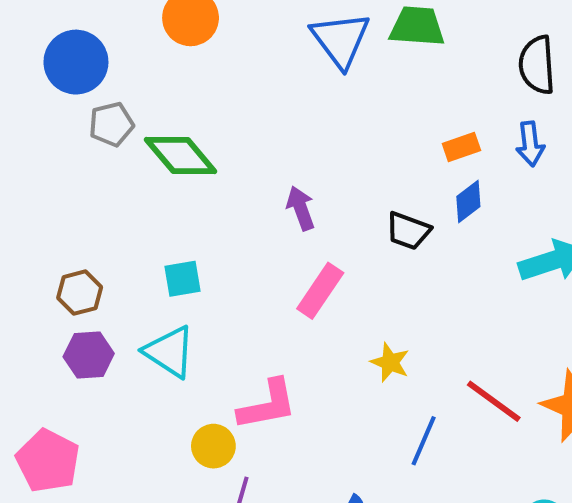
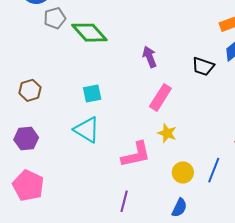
brown hexagon: (80, 293) -> (30, 90), moved
purple hexagon: (89, 355) -> (26, 139), moved
yellow star: (390, 362) -> (167, 133), moved
yellow circle: (213, 446) -> (183, 172), moved

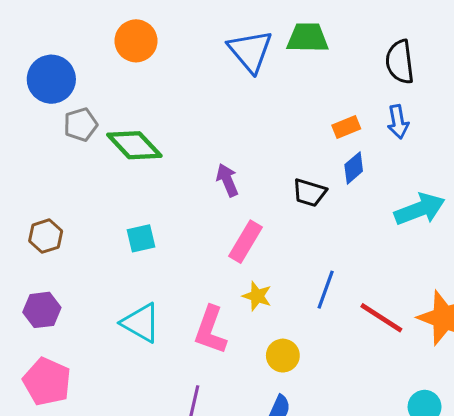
cyan triangle: (87, 130) -> (141, 323), moved
pink L-shape: (136, 155) -> (210, 330), turned 124
blue line: (214, 170) -> (326, 290), moved

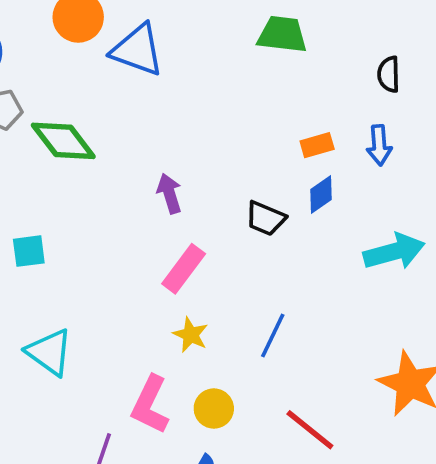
blue triangle: (250, 51) -> (137, 50), moved, turned -36
black semicircle: (400, 62) -> (389, 74), size x0.7
cyan square: (141, 238) -> (29, 251), moved
red line: (381, 318) -> (310, 430), moved
pink L-shape: (210, 330) -> (150, 405), moved

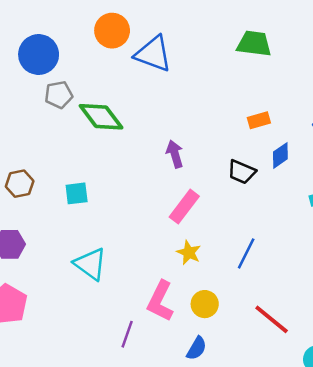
orange rectangle: (317, 145) -> (259, 120), moved

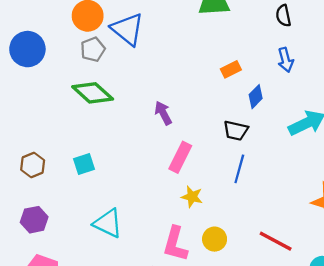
blue triangle: (153, 54) -> (127, 29), turned 30
gray pentagon: (59, 95) -> (93, 49), moved
black trapezoid: (242, 172) -> (236, 131), moved
blue line: (246, 253) -> (239, 169), moved

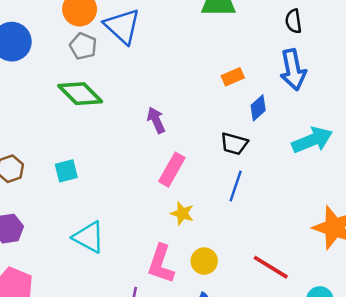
gray pentagon: (93, 49) -> (83, 46), turned -30
blue arrow: (286, 60) -> (293, 70), size x1.5

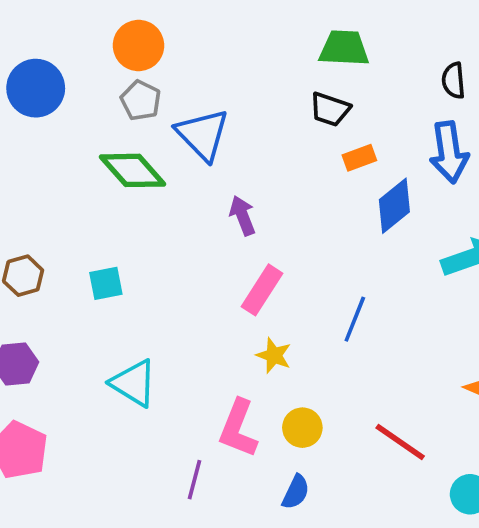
blue triangle: (122, 26) -> (203, 135), moved
blue diamond: (258, 108) -> (394, 206), size x1.4
black trapezoid: (234, 144) -> (330, 109), moved

